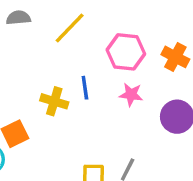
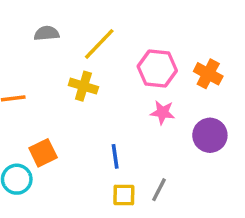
blue line: (85, 88) -> (115, 156), moved
yellow cross: (54, 101) -> (83, 86), moved

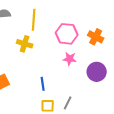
yellow line: (99, 44) -> (34, 20), turned -40

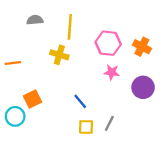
blue line: (43, 84) -> (80, 101), turned -32

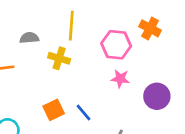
gray semicircle: (35, 20) -> (29, 38), moved
orange cross: (142, 47) -> (150, 28), moved
orange square: (33, 99) -> (54, 110), moved

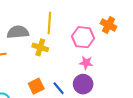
gray semicircle: (29, 38) -> (18, 32), size x1.5
purple circle: (157, 96) -> (83, 84), moved

